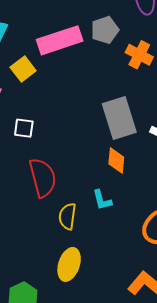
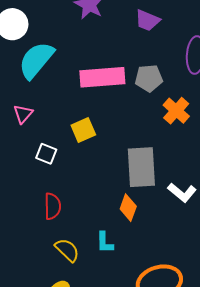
yellow square: (23, 69) -> (83, 130), moved
red semicircle: (43, 178) -> (53, 206), size x0.7
yellow semicircle: (67, 216) -> (67, 250), turned 112

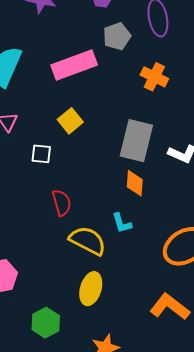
gray pentagon: (149, 78) -> (117, 36), moved
gray rectangle: (141, 167) -> (136, 141), turned 33
yellow semicircle: (67, 250) -> (88, 241), size x1.4

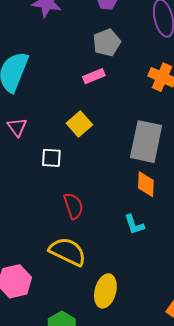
gray pentagon: (117, 36) -> (107, 43), moved
pink rectangle: (74, 65) -> (94, 76), moved, size x0.5
yellow semicircle: (88, 241) -> (68, 252), moved

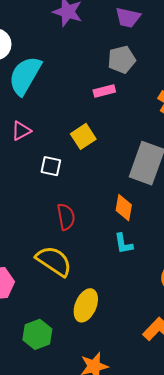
pink triangle: (17, 127) -> (21, 131), turned 30
orange diamond: (146, 184) -> (124, 208), moved

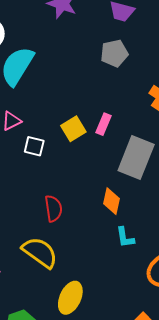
pink rectangle: (104, 91) -> (103, 124), moved, turned -55
white square: (51, 166) -> (34, 146), moved
cyan L-shape: (124, 244) -> (125, 237), moved

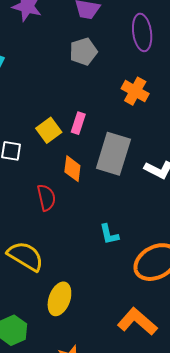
orange diamond: (111, 201) -> (72, 169), moved
red semicircle: (53, 209) -> (46, 198), moved

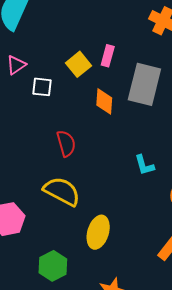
red semicircle: (46, 198) -> (66, 143), moved

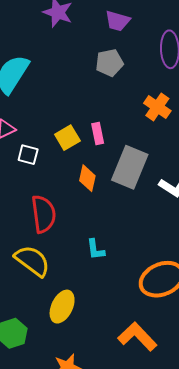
pink rectangle: (108, 56) -> (98, 133), turned -35
red semicircle: (66, 143) -> (43, 214), size x1.4
cyan L-shape: (144, 165) -> (96, 249), moved

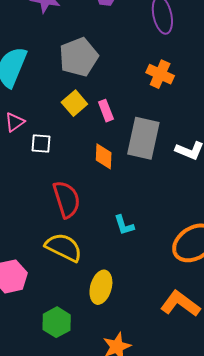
gray pentagon: (109, 63) -> (79, 57), moved, size x1.4
yellow square: (67, 138) -> (74, 103), moved

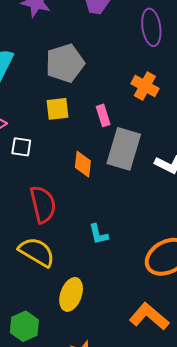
yellow square: (74, 103) -> (57, 109), turned 30
pink rectangle: (106, 111) -> (103, 115), moved

